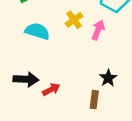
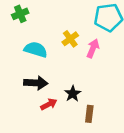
black star: (108, 78) -> (73, 94), moved
black arrow: (26, 79) -> (36, 83), moved

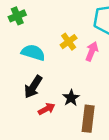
black arrow: (36, 83) -> (33, 87), turned 120
brown rectangle: (89, 114) -> (88, 119), size x1.5

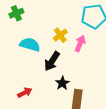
black arrow: (33, 87) -> (52, 61), moved
red arrow: (47, 109) -> (25, 93), moved

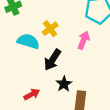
yellow cross: (60, 35) -> (50, 29), moved
red arrow: (25, 93) -> (32, 94), moved

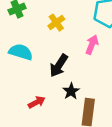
yellow cross: (50, 29) -> (56, 23), moved
cyan semicircle: (28, 41) -> (21, 52), moved

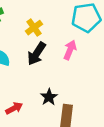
black arrow: (59, 65) -> (37, 54), moved

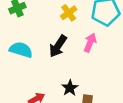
yellow cross: (34, 28) -> (69, 13), moved

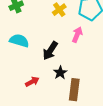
black arrow: (58, 46) -> (50, 51), moved

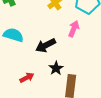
black arrow: (50, 51) -> (46, 45), turned 30

